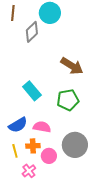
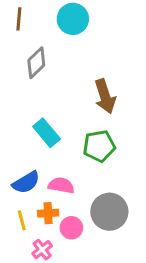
gray diamond: (32, 32) -> (36, 63), moved
brown arrow: (72, 66) -> (105, 96), turned 40

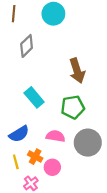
pink semicircle: (61, 185) -> (56, 136), moved
gray circle: (109, 212) -> (88, 143), moved
orange cross: (48, 213) -> (35, 157), turned 32

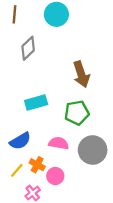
cyan rectangle: (34, 97) -> (36, 103), turned -66
yellow line: (16, 162) -> (17, 170), turned 56

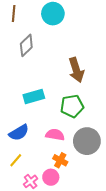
orange cross: (37, 165) -> (60, 160), moved
pink circle: (55, 176) -> (51, 177), moved

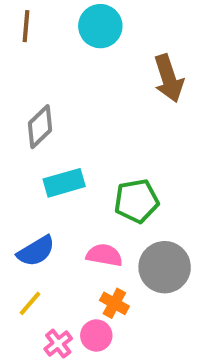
gray diamond: (26, 45) -> (40, 127), moved
brown arrow: (76, 70) -> (169, 78), moved

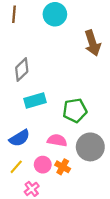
pink circle: (96, 335) -> (43, 165), moved

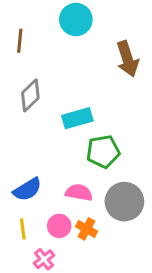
brown line: (14, 14) -> (20, 41), moved
cyan rectangle: (35, 100) -> (77, 118), moved
yellow line: (16, 167) -> (23, 229), turned -48

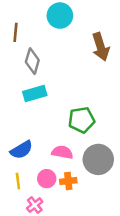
gray diamond: (30, 95) -> (32, 61), moved, turned -30
cyan rectangle: (77, 118) -> (35, 93), moved
orange cross: (86, 229) -> (68, 181), turned -35

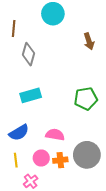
brown arrow: (101, 47) -> (89, 41), size x0.7
cyan rectangle: (35, 93) -> (31, 95), moved
green pentagon: (81, 120) -> (86, 99), moved
gray circle: (98, 159) -> (87, 155), moved

